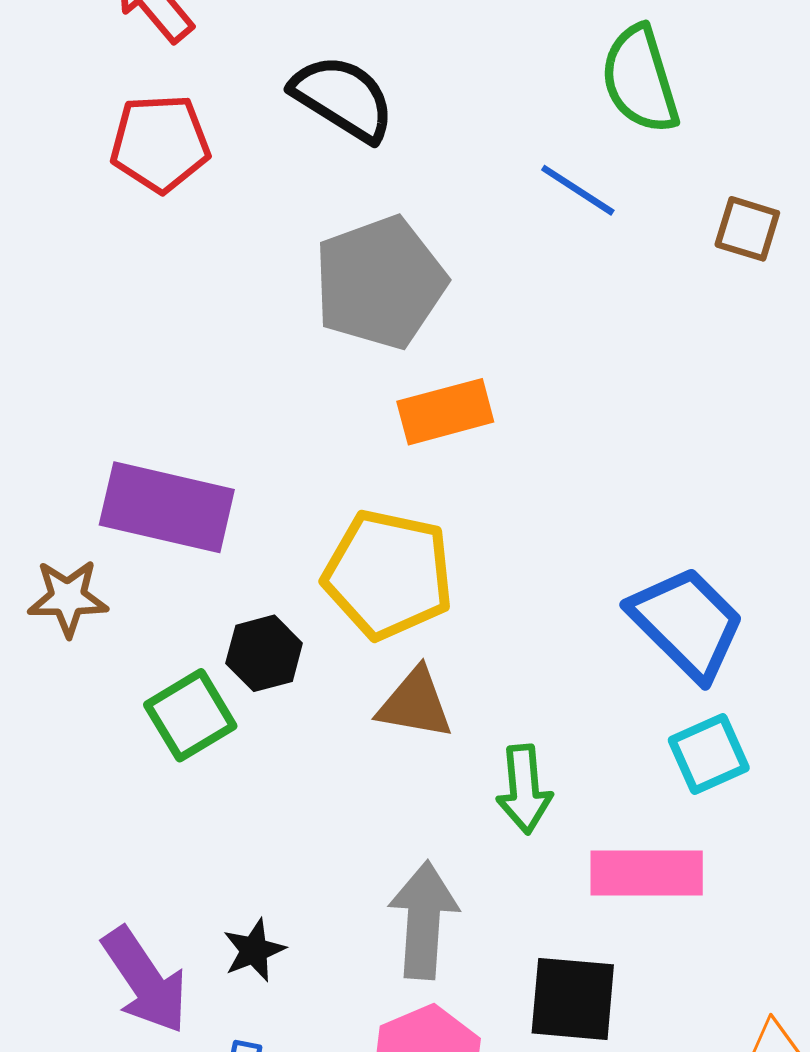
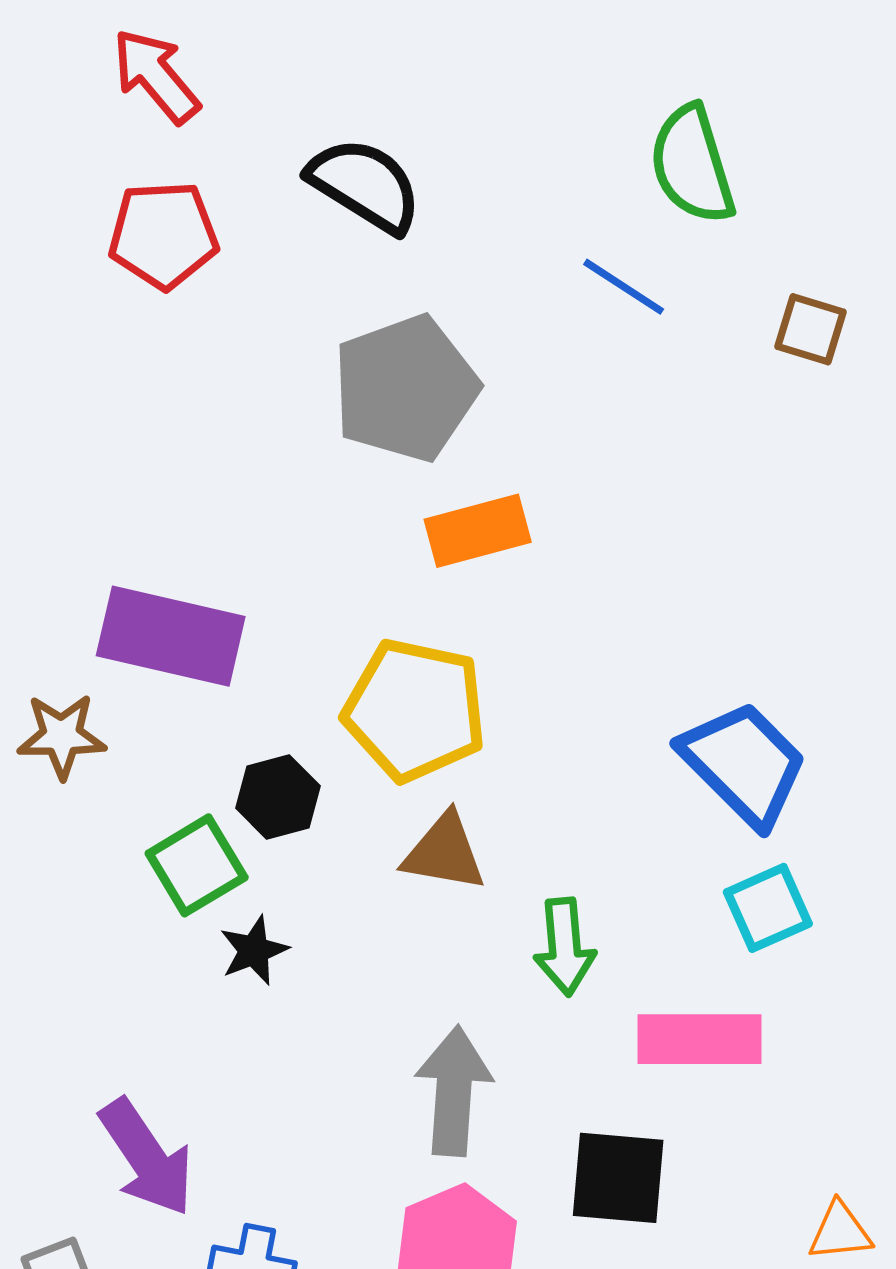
black star: (254, 950) -> (254, 950), moved

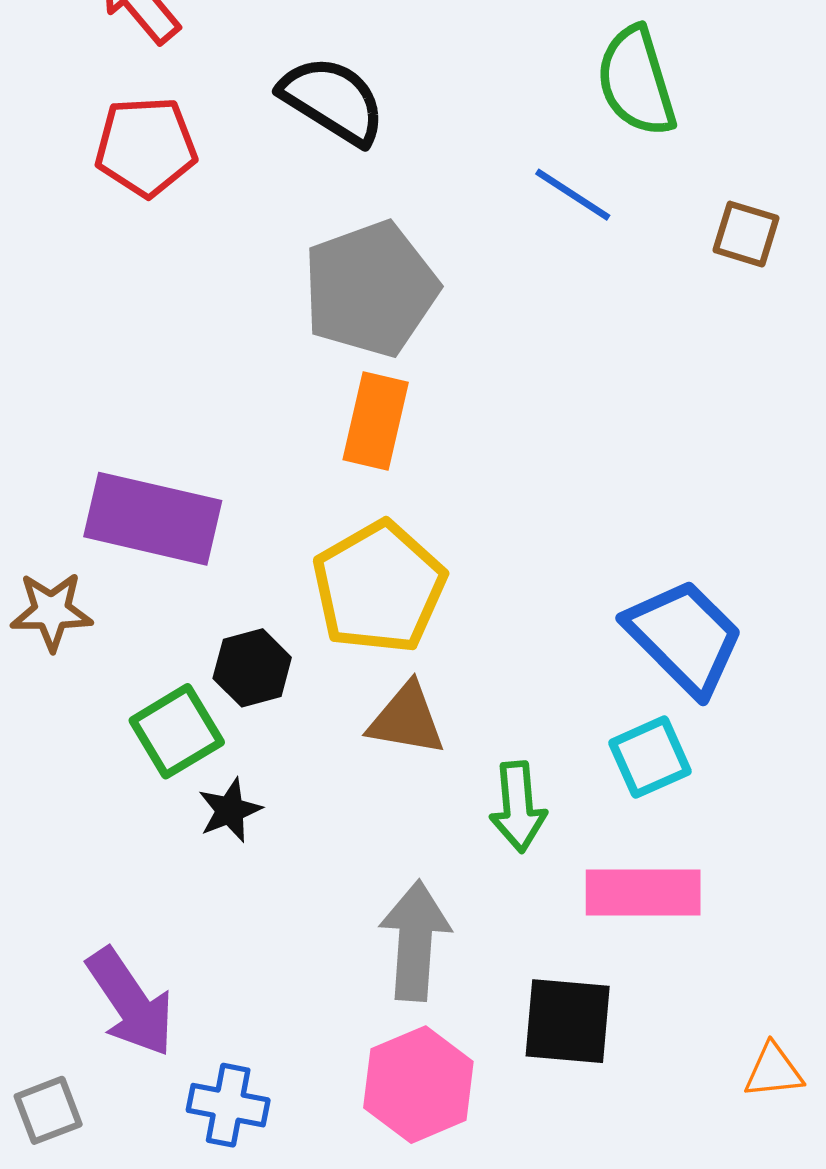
orange rectangle: (478, 531) -> (376, 421), moved, turned -62
yellow pentagon: (415, 710) -> (379, 587), turned 30
cyan square: (768, 908) -> (650, 757), moved

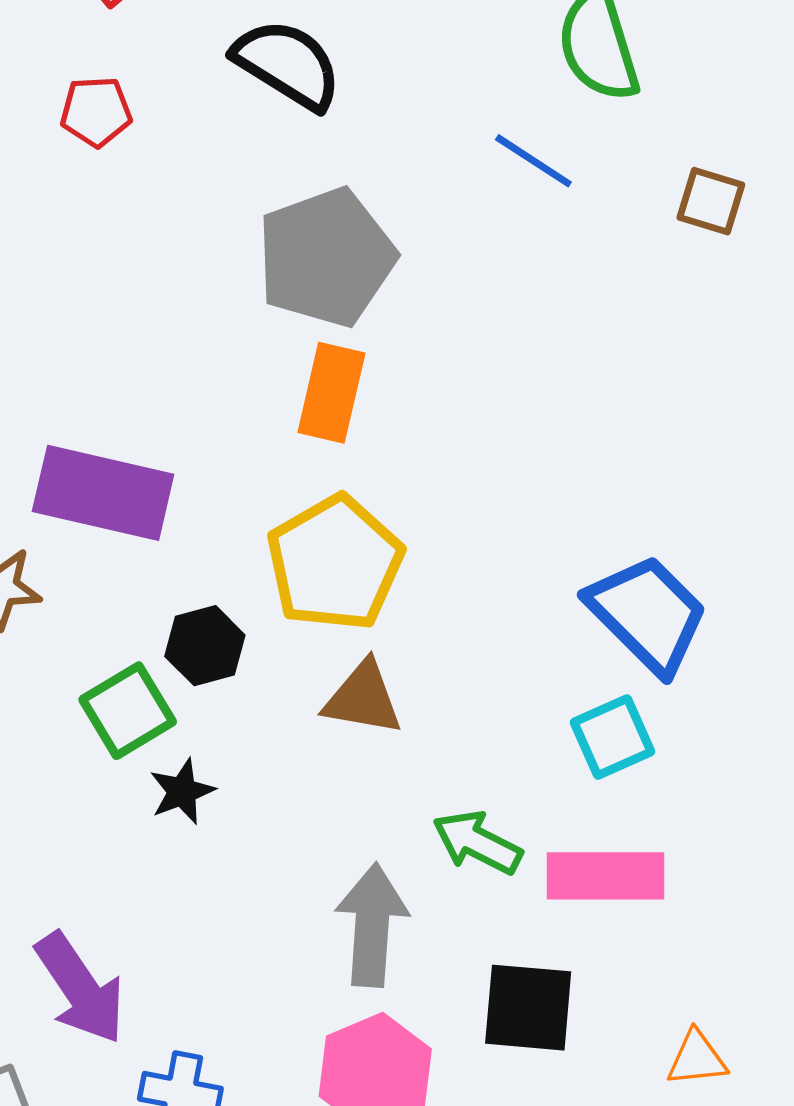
red pentagon: (146, 147) -> (96, 112), size x0.7
green arrow: (518, 807) -> (477, 842), moved, turned 122
orange triangle: (773, 1071) -> (697, 1059), moved

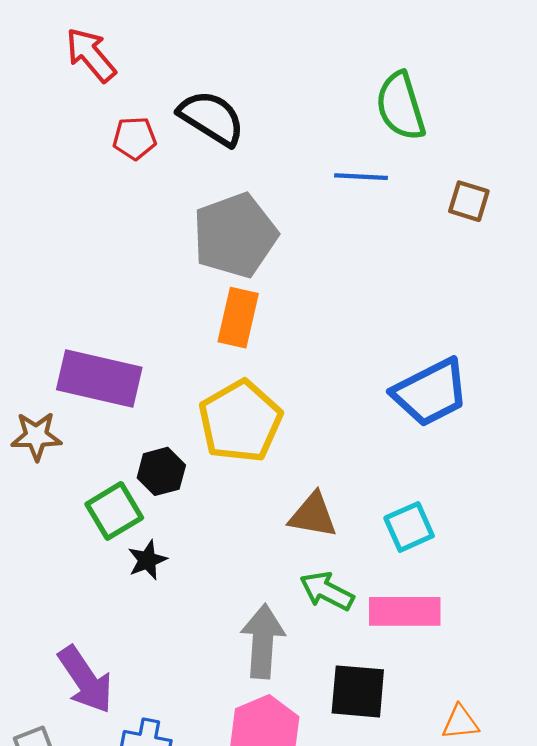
red pentagon: (96, 112) -> (135, 138), moved
blue line: (533, 161) -> (361, 177), turned -30
blue trapezoid: (648, 614) -> (430, 392), moved, turned 108
brown triangle: (363, 698) -> (313, 515), moved

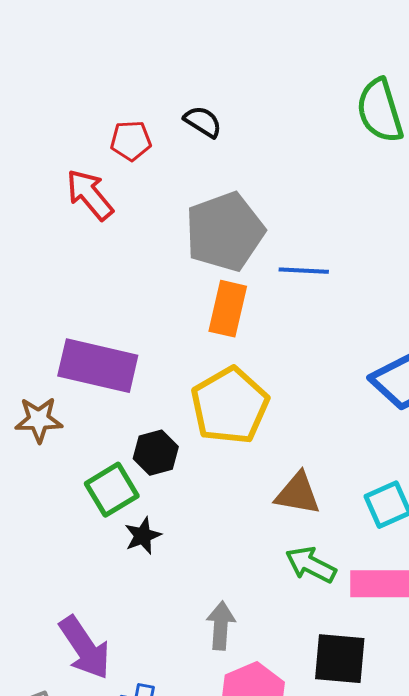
red arrow: (91, 55) -> (90, 195), moved
black semicircle: (211, 118) -> (203, 122), size x0.6
blue line: (361, 177) -> (304, 271), moved
gray arrow: (263, 641) -> (221, 626), moved, size x0.7

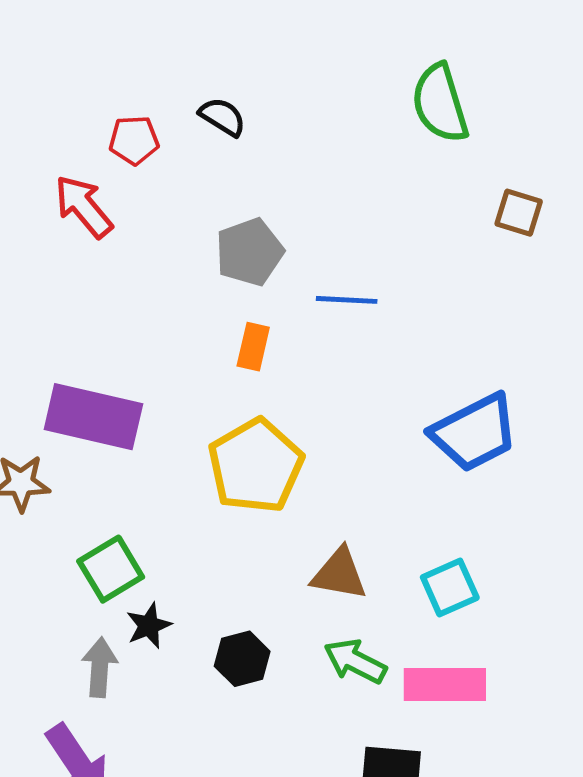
gray pentagon: (225, 232) -> (250, 252), size x0.7
orange rectangle: (228, 309) -> (253, 347), size x0.7
black hexagon: (156, 453) -> (242, 659), moved
gray arrow: (221, 626) -> (100, 667), moved

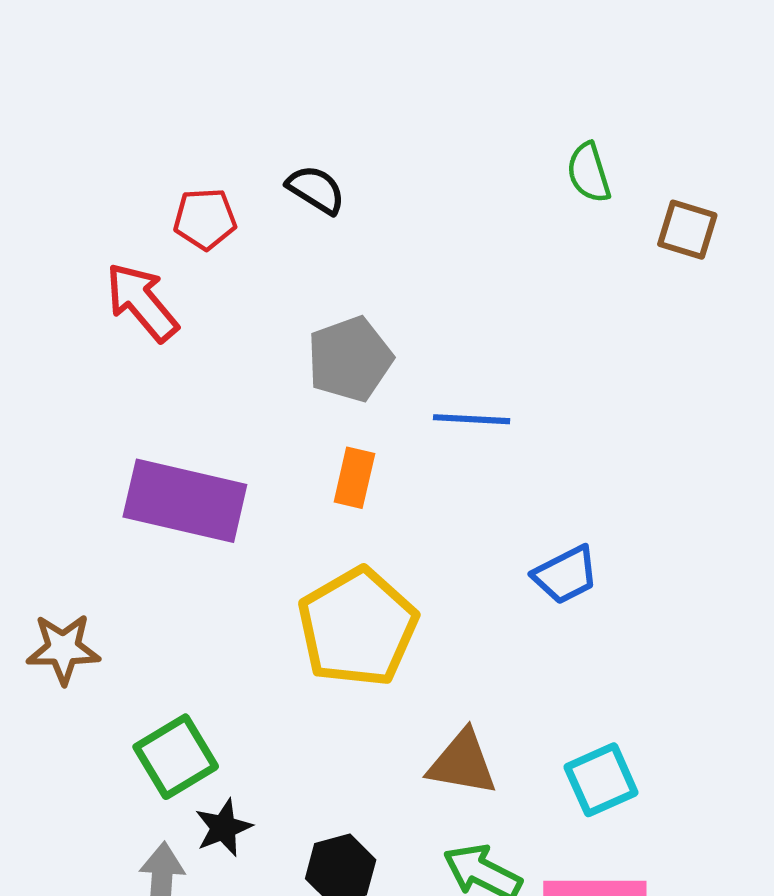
green semicircle: (440, 103) -> (589, 173), size x0.6
brown square: (519, 213) -> (687, 230), moved
purple rectangle: (93, 417) -> (185, 501), moved
blue trapezoid: (474, 433) -> (566, 575), moved, size x0.6

